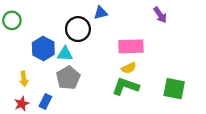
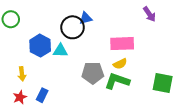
blue triangle: (101, 13) -> (86, 18), moved
gray pentagon: (68, 78) -> (93, 73), moved, turned 30

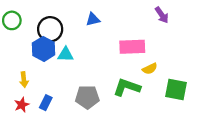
black circle: (73, 27) -> (50, 29), moved
yellow semicircle: (120, 64) -> (150, 69), moved
gray pentagon: (93, 73) -> (87, 97), moved

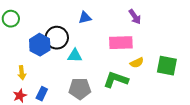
purple arrow: (162, 15) -> (135, 17), moved
black circle: (50, 29) -> (57, 38), moved
cyan triangle: (65, 54) -> (75, 56), moved
green square: (176, 89) -> (167, 66), moved

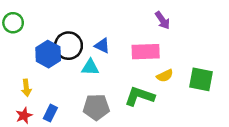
blue triangle: (85, 18) -> (102, 46), moved, turned 40

